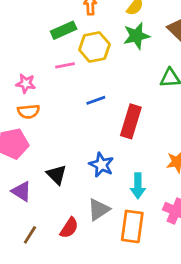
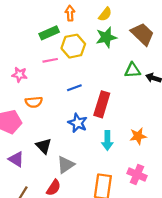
orange semicircle: (29, 112) -> (34, 102), moved
blue star: (101, 165) -> (78, 123), moved
cyan arrow: (138, 186) -> (107, 140), moved
gray triangle: (99, 210) -> (66, 165), moved

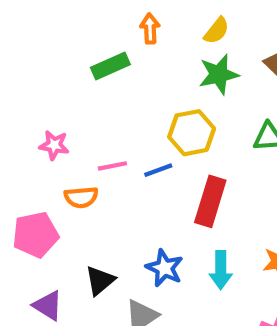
yellow hexagon: (73, 46) -> (192, 133), moved
pink line: (50, 60) -> (112, 166), moved
blue star: (78, 123) -> (165, 268), moved
black triangle: (44, 146) -> (100, 281), turned 35

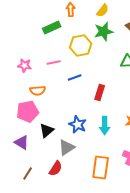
yellow hexagon: (192, 133) -> (81, 46), moved
pink line: (112, 166) -> (54, 63), moved
red rectangle: (210, 201) -> (100, 93), size x0.7
pink pentagon: (35, 235) -> (28, 112), moved

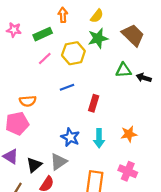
pink line: (54, 63) -> (45, 59), moved, turned -32
pink star: (25, 66) -> (14, 30), moved
black triangle: (47, 131) -> (34, 165), moved

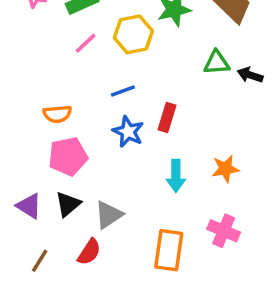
pink pentagon: (17, 123) -> (68, 156), moved
blue star: (70, 137) -> (128, 132), moved
black triangle: (34, 165) -> (68, 204), moved

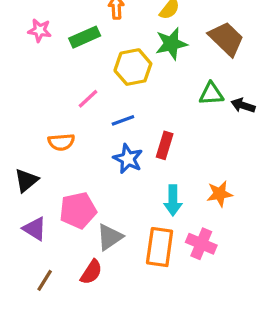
pink line: (86, 43) -> (88, 99), moved
pink pentagon: (68, 156) -> (78, 210), moved
black triangle: (68, 204) -> (26, 180), moved
pink cross: (224, 231) -> (201, 244), moved
orange rectangle: (169, 250) -> (160, 247), moved

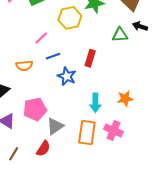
black arrow: (243, 105) -> (140, 26), moved
blue line: (123, 120) -> (53, 56), moved
red rectangle: (165, 145) -> (90, 58), moved

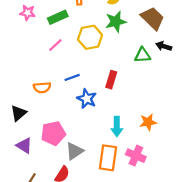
pink line: (41, 38) -> (55, 45), moved

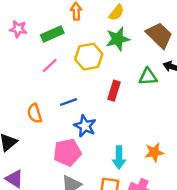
red rectangle: (111, 80) -> (114, 91), moved
orange semicircle: (42, 87) -> (35, 113), turned 78
pink pentagon: (53, 133) -> (67, 152), moved

